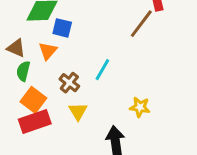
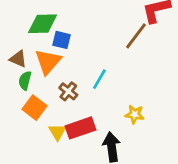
orange triangle: (48, 51) -> (48, 62), size x1.5
yellow triangle: (78, 111) -> (57, 132), moved
red rectangle: (35, 121) -> (80, 128), moved

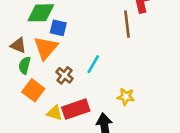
brown line: (136, 36) -> (127, 24), turned -44
yellow triangle: (57, 132) -> (55, 113), turned -42

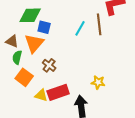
cyan line: (93, 64) -> (80, 28), moved

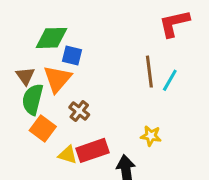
brown line: (99, 24) -> (149, 72), moved
cyan line: (80, 28) -> (170, 80), moved
brown triangle: (12, 41) -> (25, 76), turned 32
green semicircle: (17, 57) -> (33, 99), size x1.5

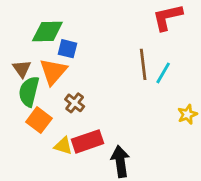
yellow star: (151, 136) -> (187, 114), moved, turned -30

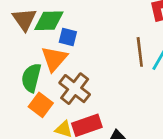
brown triangle: (22, 69) -> (24, 19), moved, size x1.4
brown cross: (75, 103) -> (75, 89), size x1.6

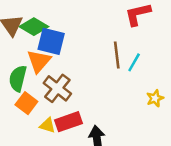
green diamond: (49, 21) -> (34, 27), turned 32
blue square: (68, 37) -> (51, 41), size x1.6

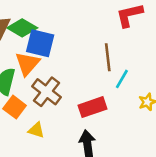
cyan line: (134, 62) -> (122, 79), moved
red rectangle: (69, 122) -> (92, 107), moved

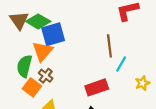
blue square: (40, 43) -> (53, 34), turned -30
brown cross: (46, 92) -> (46, 76), moved, size x0.6

